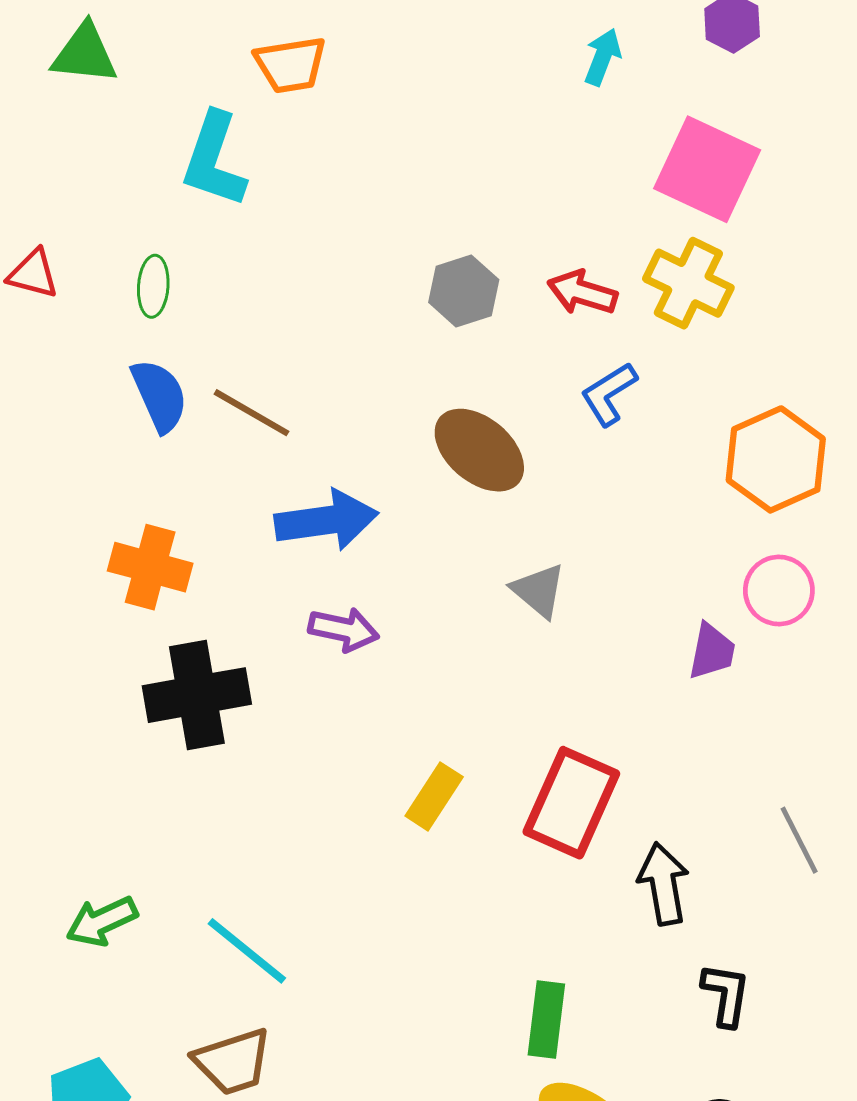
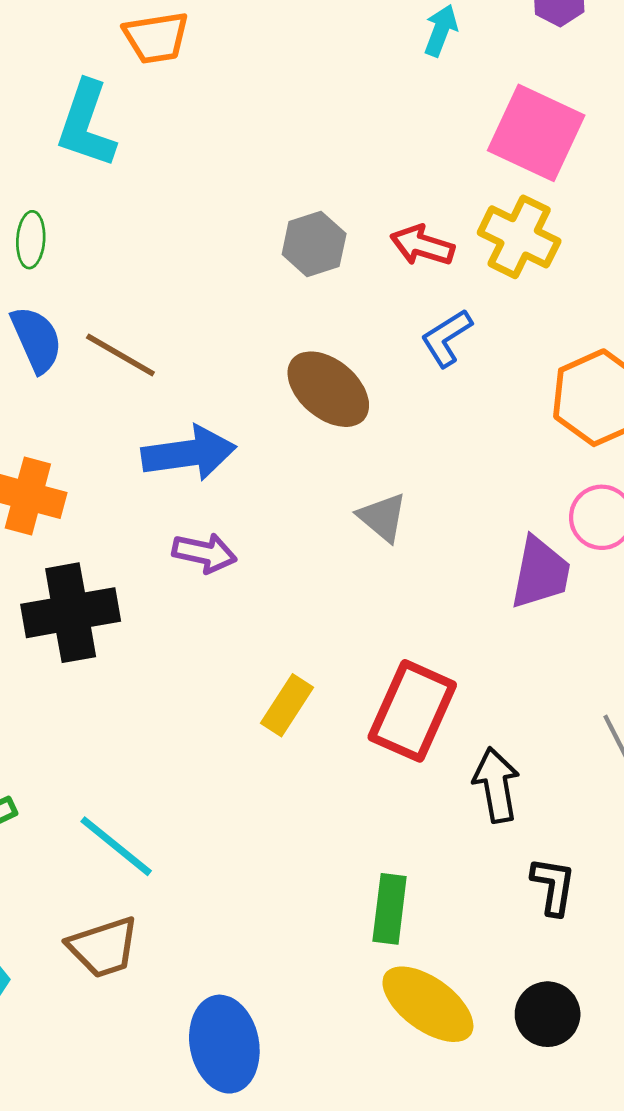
purple trapezoid: (712, 651) -> (540, 573), size x1.4

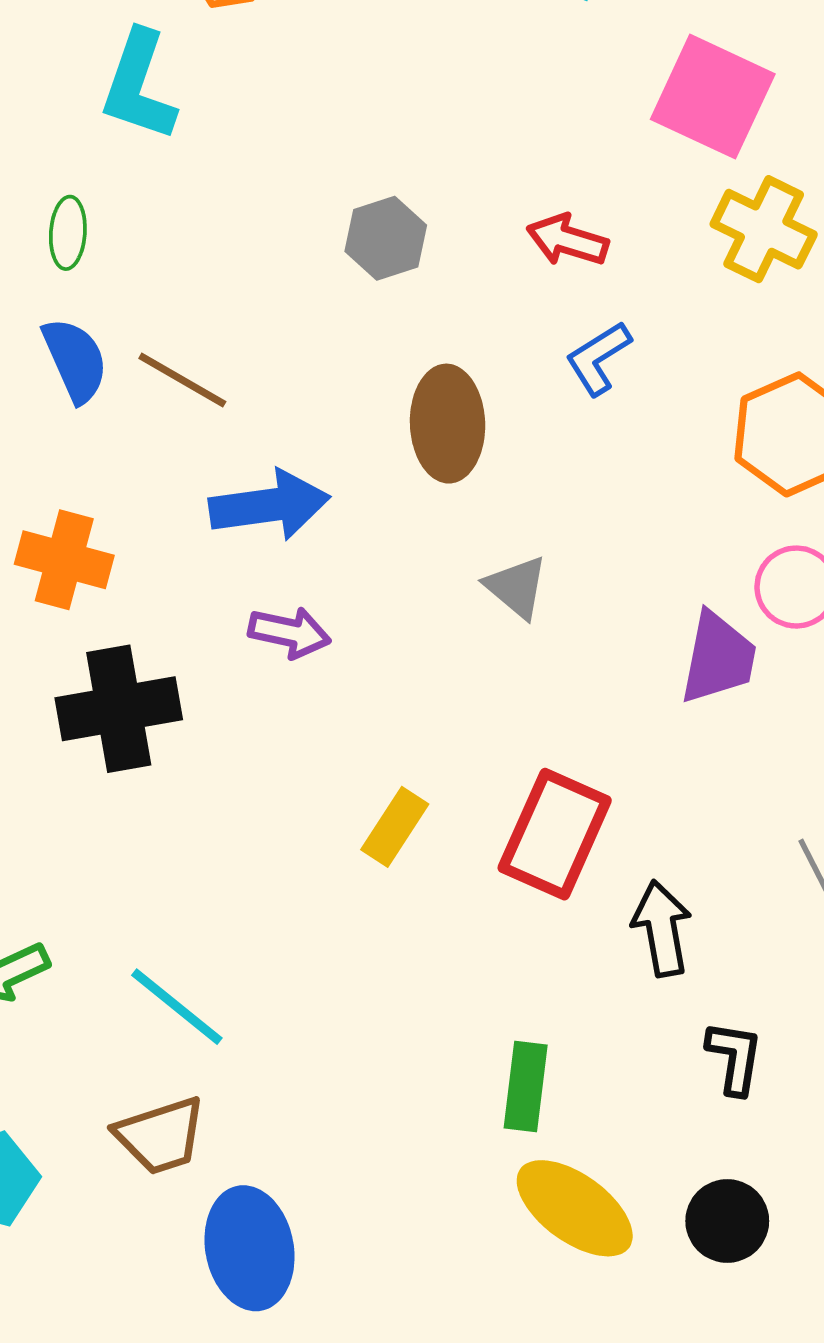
yellow cross: (519, 237) -> (764, 229), moved
gray hexagon: (314, 244) -> (386, 238), moved
brown ellipse: (328, 389) -> (448, 424), turned 48
blue ellipse: (224, 1044) -> (250, 1248), moved

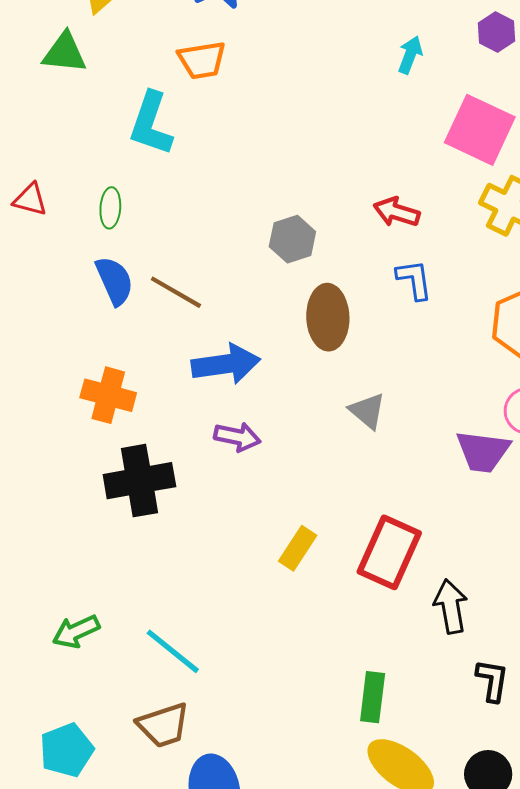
gray hexagon: (386, 238) -> (292, 239), moved
blue L-shape: (598, 358) -> (414, 280), turned 114
purple trapezoid: (718, 658) -> (483, 451), turned 86

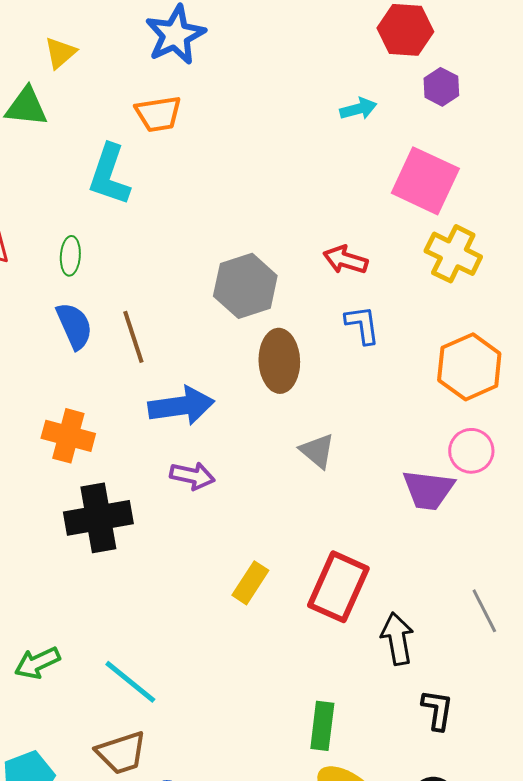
cyan arrow: (410, 55) -> (358, 109), turned 54
gray hexagon: (292, 239) -> (245, 286), size x1.4
brown line: (176, 292) -> (133, 337), turned 42

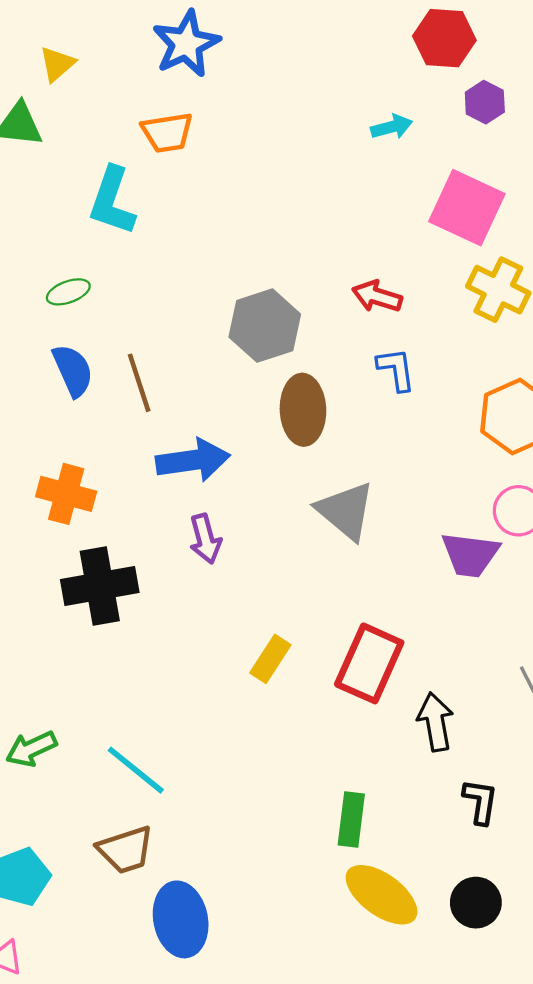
green ellipse: (70, 256) -> (68, 292), turned 66
gray triangle: (317, 451) -> (346, 511), size x1.5
purple arrow: (192, 476) -> (205, 539), turned 63

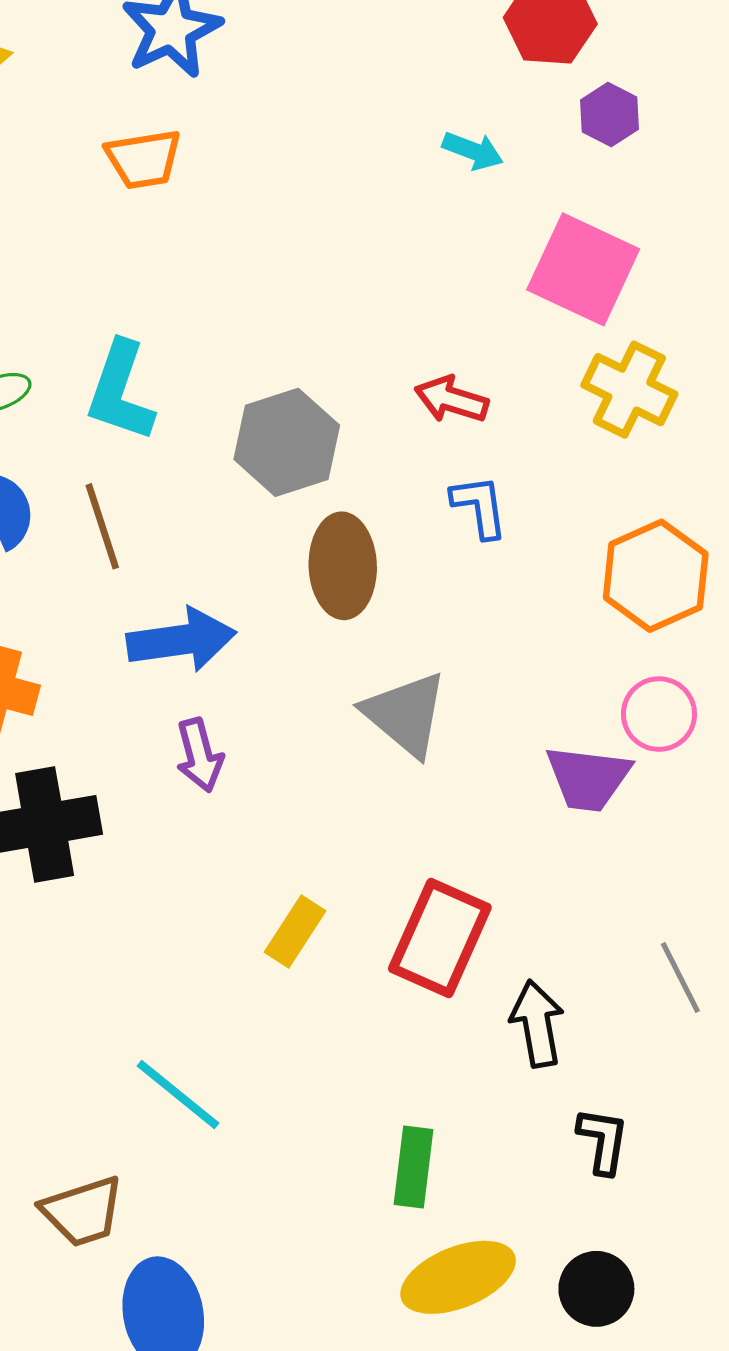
cyan arrow: (392, 127) -> (473, 151), turned 36
cyan L-shape: (112, 201) -> (120, 391), moved
cyan line: (136, 770) -> (178, 1095), moved
yellow ellipse: (382, 895) -> (458, 1277), turned -58

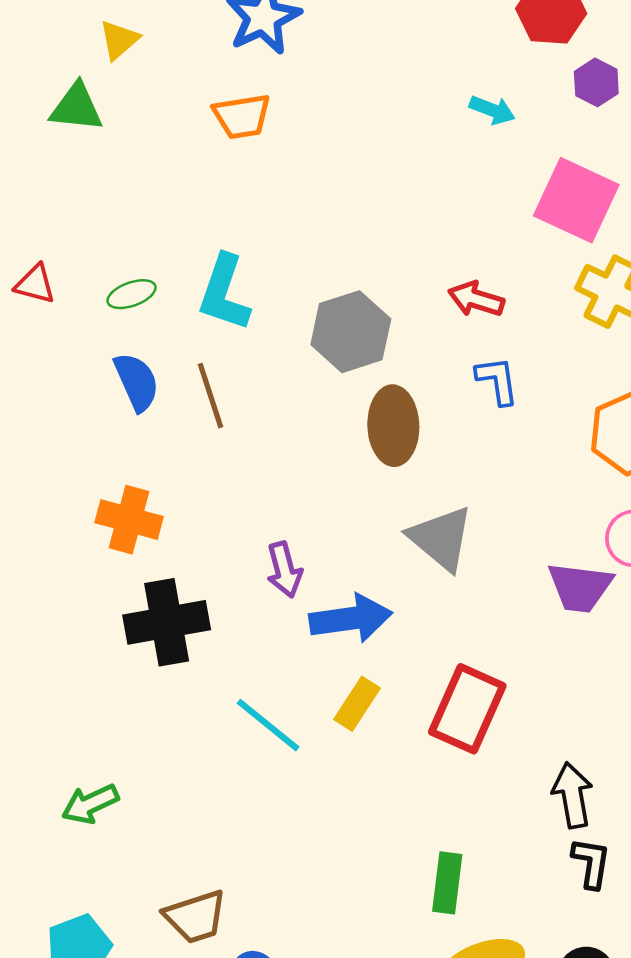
blue arrow: (181, 640) -> (351, 619), moved
black arrow: (537, 1024) -> (572, 795), moved
cyan line: (178, 1095) -> (268, 725), moved

